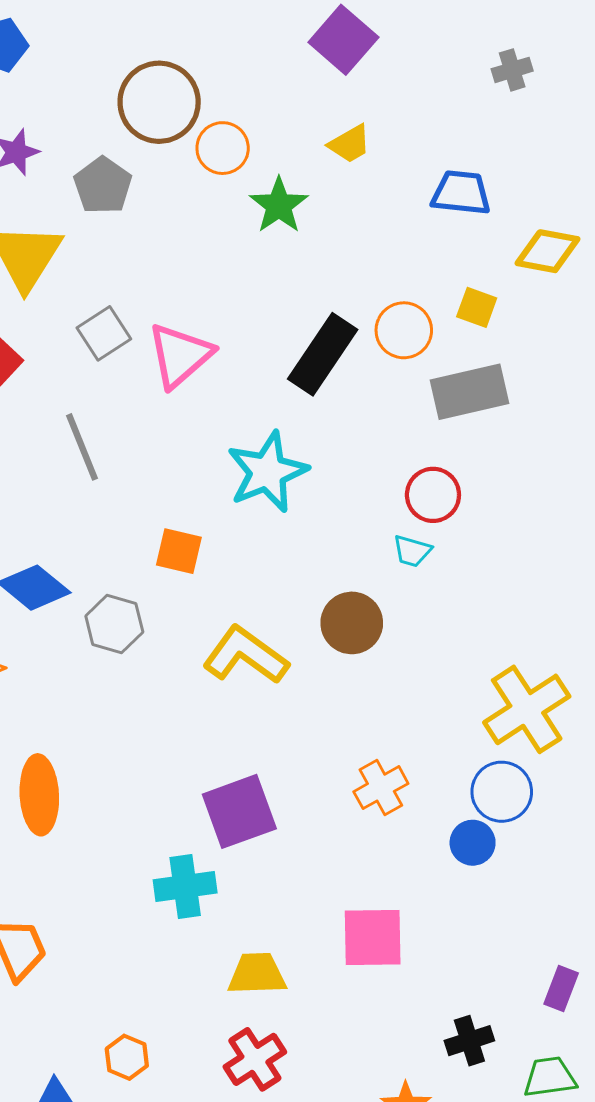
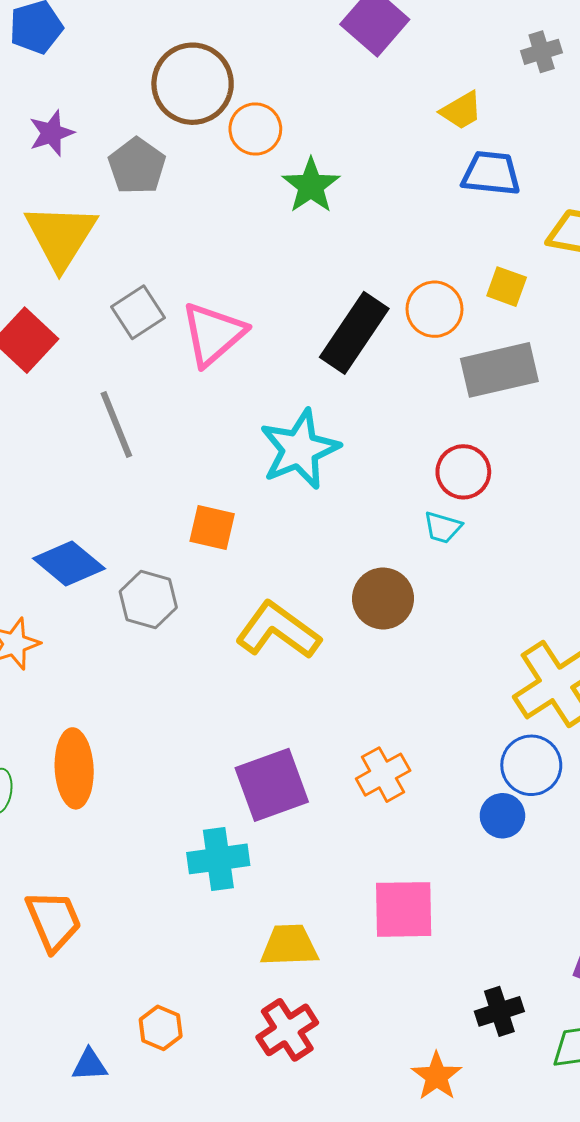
yellow trapezoid: (350, 144) -> (461, 110), moved
orange cross: (381, 788) -> (383, 775), moved

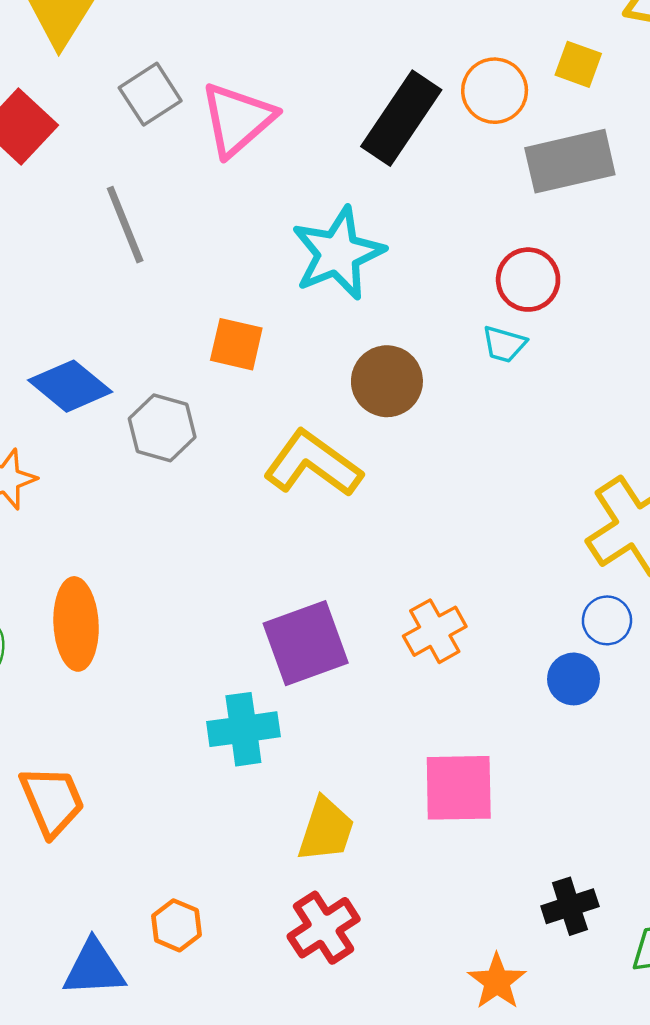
brown circle: (383, 598) -> (387, 381), moved
blue circle: (531, 765) -> (607, 620), size x0.7
yellow trapezoid: (289, 945) -> (326, 830), turned 110
blue triangle: (90, 1065) -> (94, 968), size x1.5

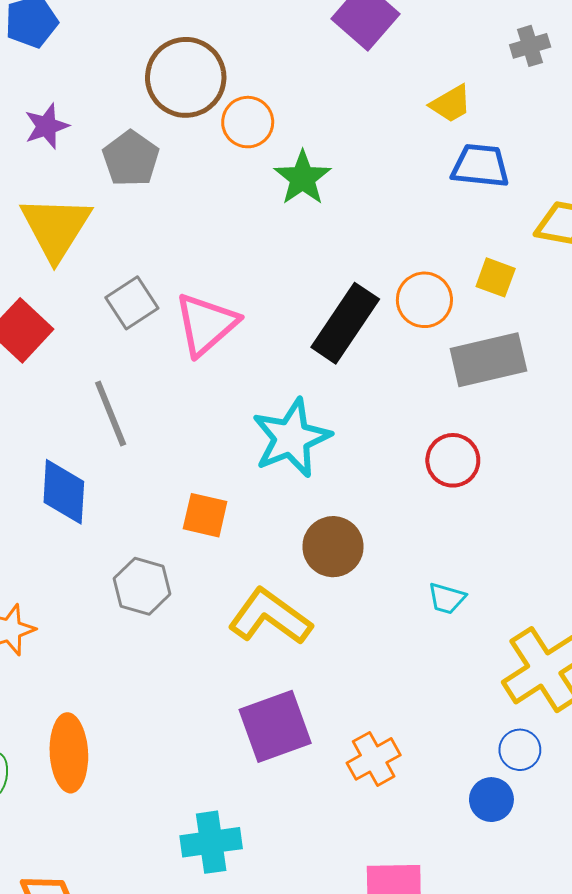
cyan trapezoid: (504, 344) -> (447, 598), moved
blue diamond: (70, 386) -> (64, 492), moved, turned 54
purple square: (306, 643) -> (275, 726), moved

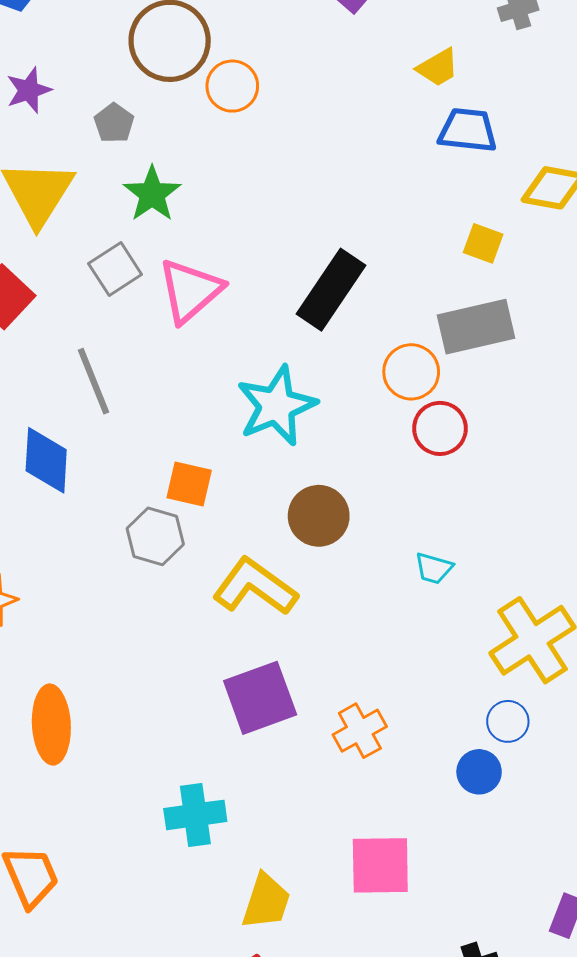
gray pentagon: (131, 159) -> (114, 123), size x0.7
green star: (303, 178) -> (152, 194), moved
orange circle: (424, 300) -> (411, 372), moved
gray hexagon: (142, 586) -> (155, 536), moved

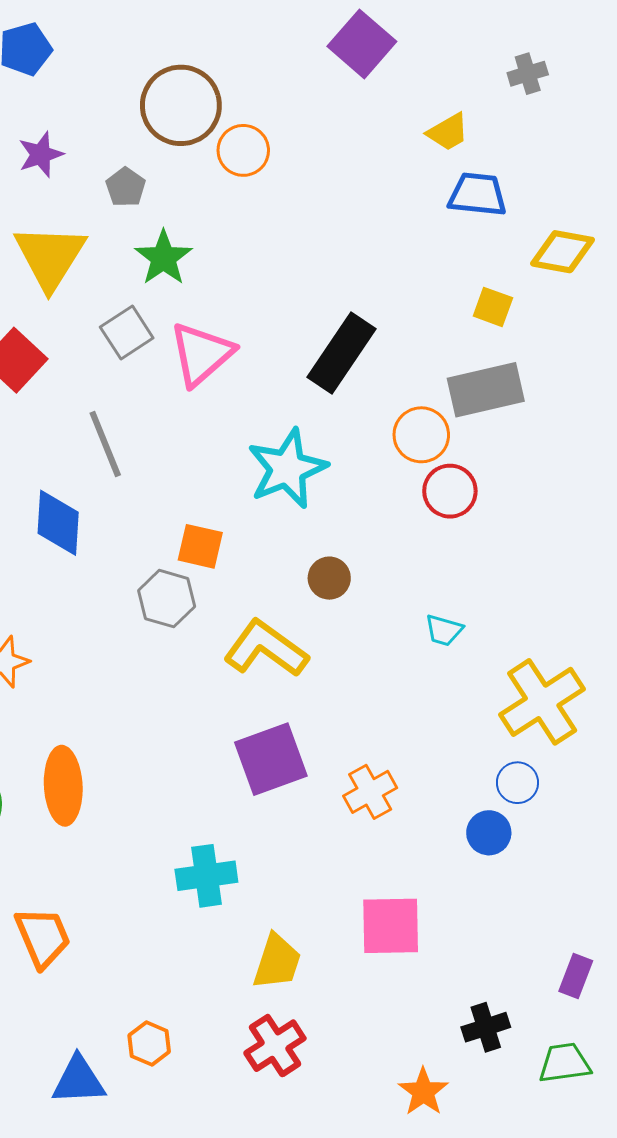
brown circle: (319, 516) -> (329, 578), size x0.7

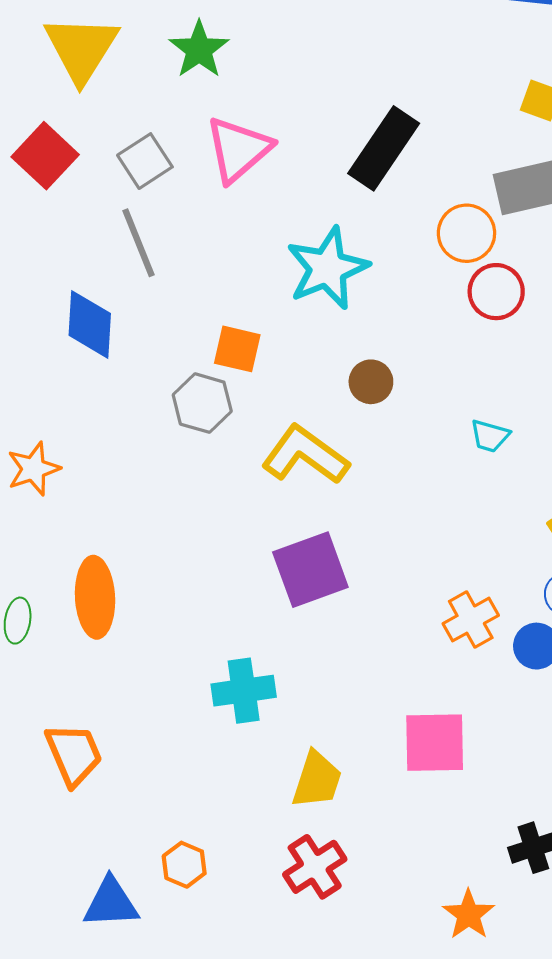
gray square: (127, 333) -> (145, 161), moved
orange cross: (370, 792) -> (471, 620), moved

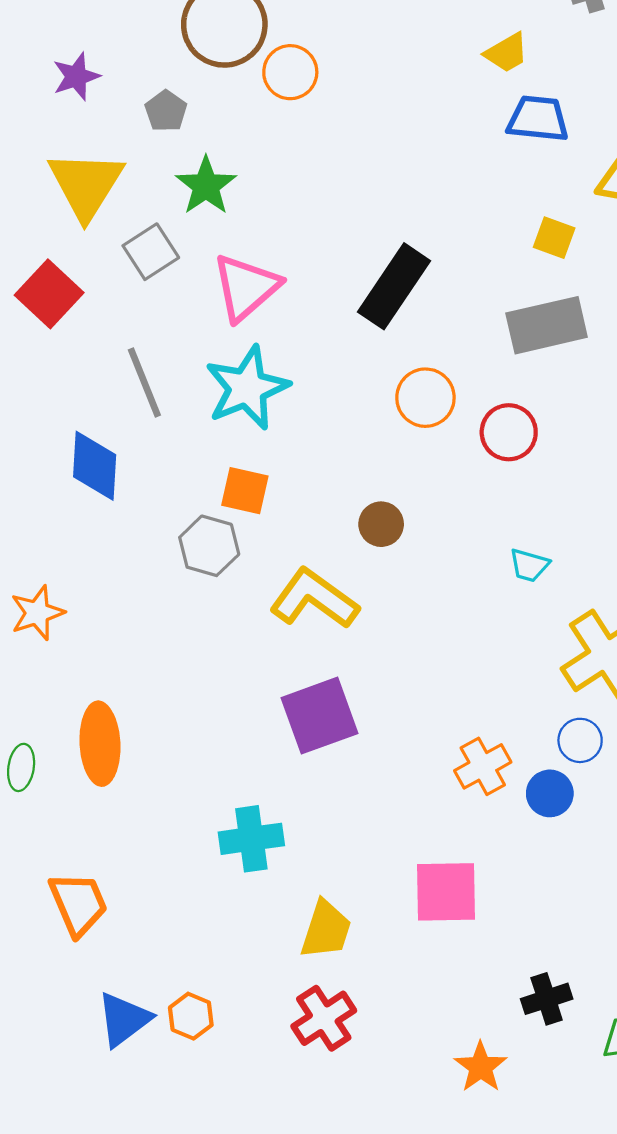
gray square: (145, 161) -> (151, 252), moved
orange circle: (466, 233) -> (425, 398), moved
cyan star: (327, 268) -> (247, 388), moved
cyan trapezoid: (490, 436) -> (529, 565), moved
blue triangle: (111, 903) -> (124, 1019), moved, turned -34

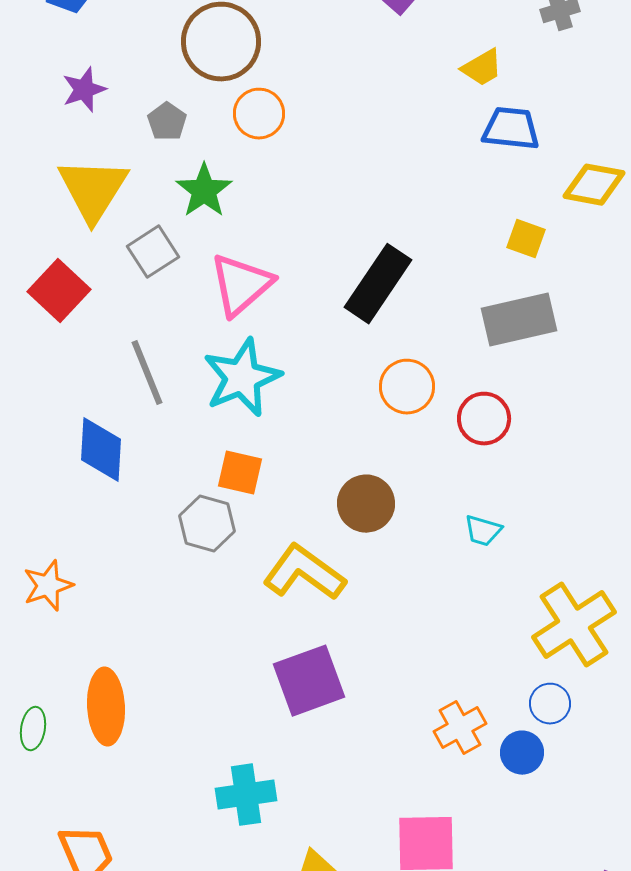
orange circle: (290, 72) -> (259, 114), moved
brown circle: (381, 524) -> (366, 504), size x1.4
cyan trapezoid: (529, 565) -> (483, 531), moved

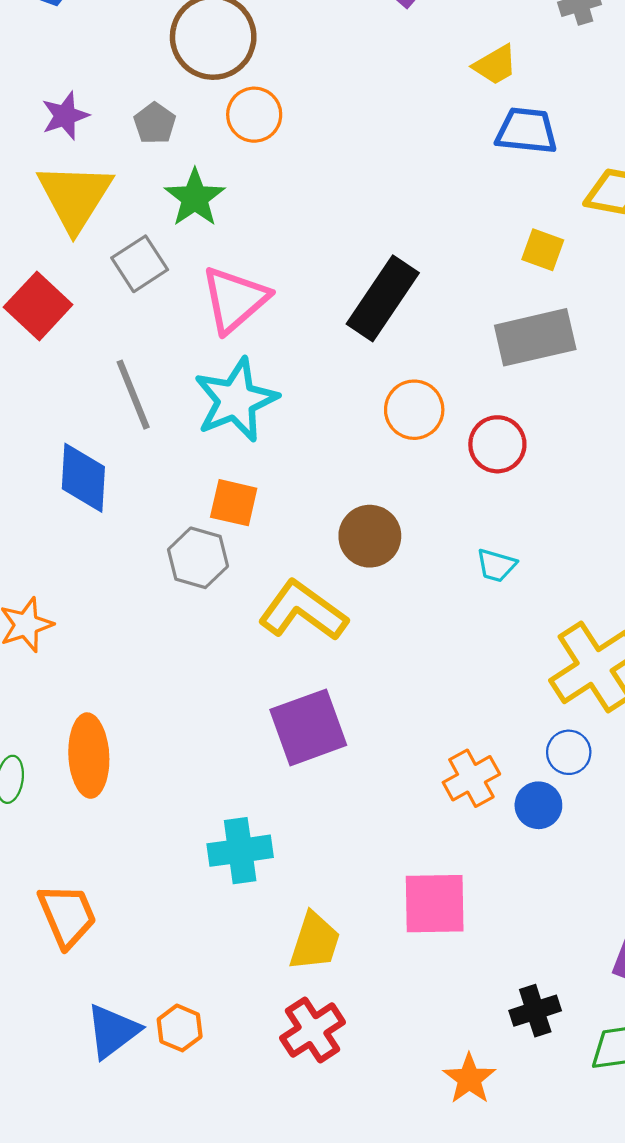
purple star: (84, 90) -> (65, 116), moved

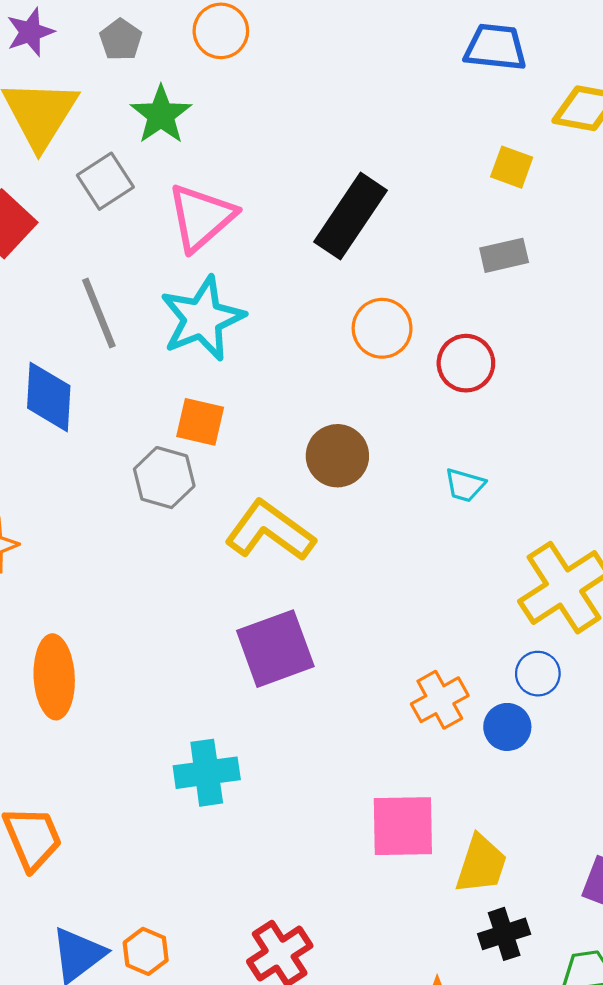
gray rectangle: (535, 337) -> (504, 255), size x0.6
yellow trapezoid: (315, 941) -> (481, 864), moved

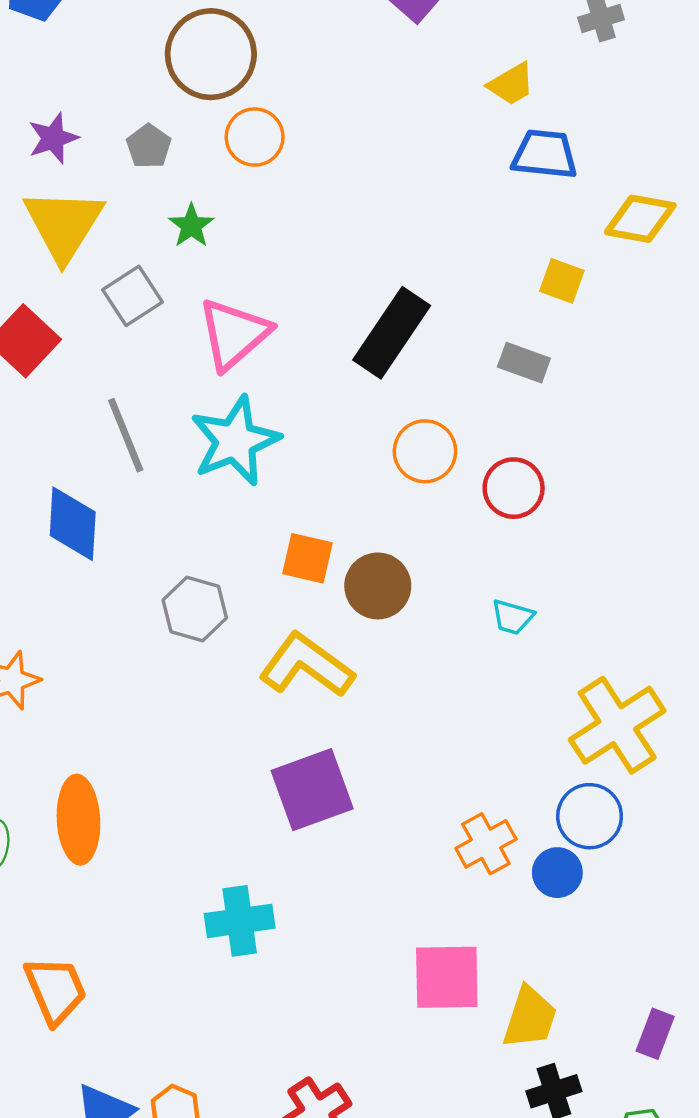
green star: (161, 115) -> (191, 226), size x0.7
gray rectangle: (504, 255) -> (524, 363), moved, turned 33
orange square: (200, 422) -> (308, 558), moved
blue circle: (538, 674) -> (590, 816), size x1.4

